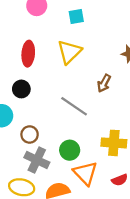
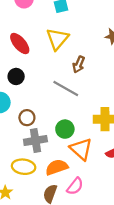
red ellipse: (28, 54) -> (20, 44), turned -40
brown arrow: (104, 83) -> (79, 64), moved
gray cross: (37, 160) -> (35, 141), turned -30

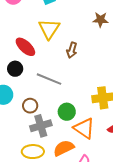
red ellipse: (20, 44) -> (25, 47), moved
gray line: (66, 88) -> (49, 79), moved

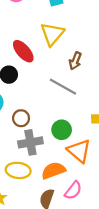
gray line: (49, 79) -> (63, 87), moved

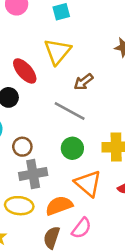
brown arrow: (75, 61) -> (83, 82), turned 30
green circle: (62, 130) -> (72, 148), moved

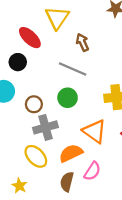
brown arrow: (83, 82) -> (82, 42), turned 108
green circle: (72, 148) -> (68, 98), moved
yellow ellipse: (19, 206) -> (36, 156), turned 45

